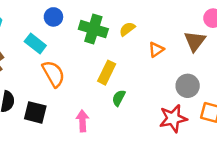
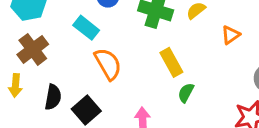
yellow rectangle: (107, 73) -> (171, 62), turned -55
black square: (35, 112) -> (86, 110), turned 35

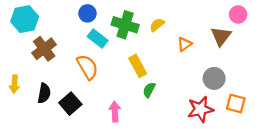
cyan rectangle: (86, 28) -> (98, 38), moved
brown cross: (33, 49) -> (44, 49), moved

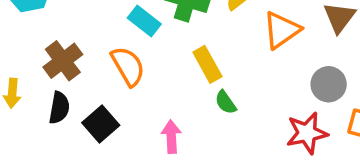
orange triangle: (184, 44) -> (282, 30), size x1.6
brown cross: (44, 49) -> (63, 61), moved
green semicircle: (149, 90) -> (226, 102), turned -63

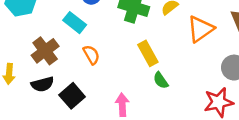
cyan rectangle: (144, 21) -> (75, 23), moved
orange semicircle: (128, 66) -> (91, 55), size x0.7
black semicircle: (59, 108) -> (42, 84), turned 65

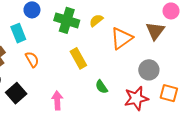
cyan rectangle: (75, 23) -> (18, 33), turned 30
green semicircle: (161, 80) -> (102, 87), moved

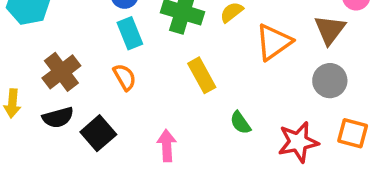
cyan rectangle: (18, 33) -> (130, 33), moved
gray circle: (149, 70) -> (330, 81), moved

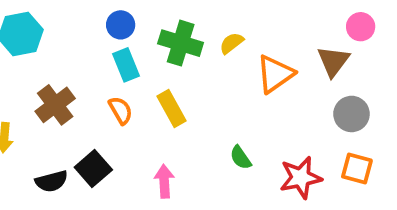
yellow rectangle: (202, 75) -> (172, 109), moved
gray circle: (330, 81) -> (351, 114), moved
black semicircle: (58, 117) -> (52, 181), moved

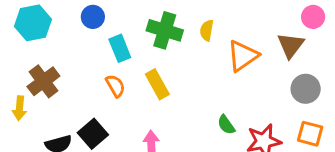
blue circle: (121, 25) -> (93, 17), moved
yellow semicircle: (231, 43) -> (207, 30), turned -42
brown cross: (55, 105) -> (43, 81), moved
green semicircle: (241, 158) -> (226, 125), moved

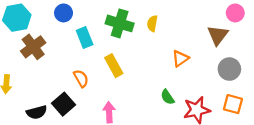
orange triangle: (243, 56) -> (180, 59), moved, size x0.7
brown cross: (43, 81) -> (33, 47), moved
orange semicircle: (115, 86) -> (81, 78), moved

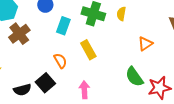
cyan rectangle: (85, 37) -> (63, 26), turned 42
green semicircle: (167, 97) -> (134, 77), size x1.5

